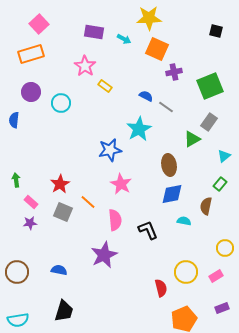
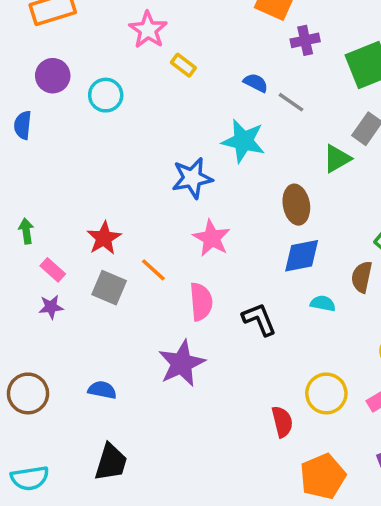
cyan star: (139, 129) -> (243, 141), turned -30

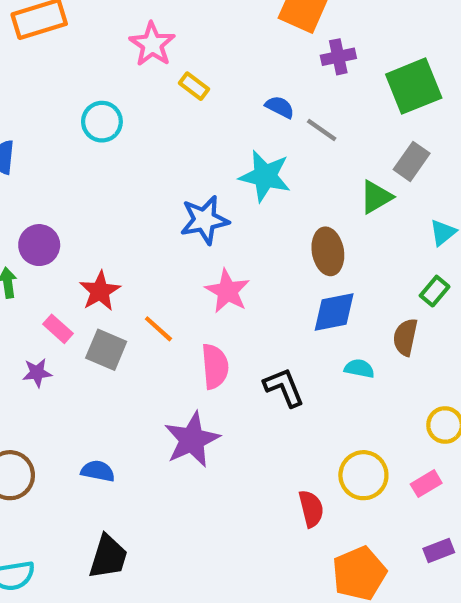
purple circle: (53, 76) -> (39, 245), moved
pink rectangle: (53, 270) -> (58, 329), moved

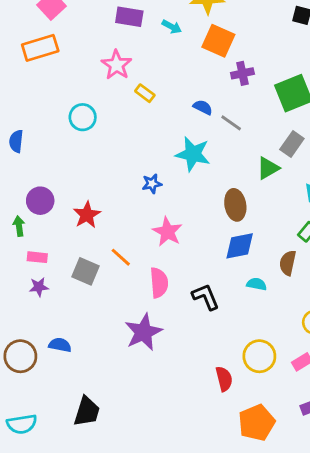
blue star: (204, 220) -> (152, 184), size x0.6
red star: (100, 291) -> (87, 215), moved
pink rectangle: (58, 329) -> (37, 257), moved, turned -36
blue semicircle: (98, 471) -> (60, 345), moved

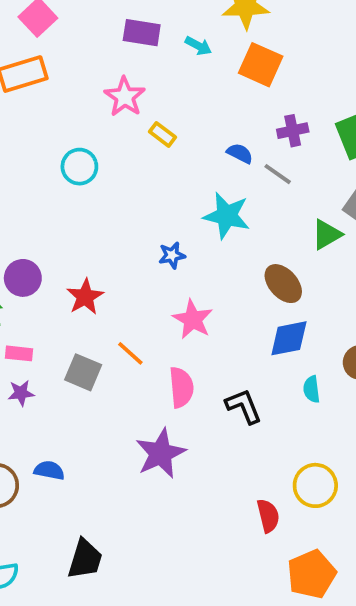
purple cross: (242, 73) -> (293, 131), moved
brown ellipse: (235, 205) -> (283, 284), turned -32
cyan semicircle: (257, 284) -> (312, 389), turned -108

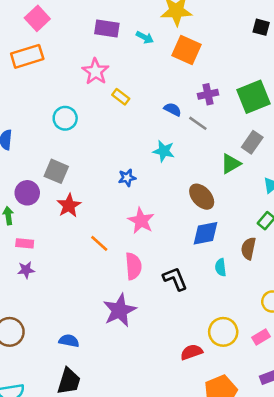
cyan star: (227, 216) -> (164, 151), size x0.7
gray square: (83, 372) -> (56, 171), moved
blue semicircle: (49, 470) -> (69, 341), moved
red semicircle: (268, 516) -> (192, 352), turned -95

